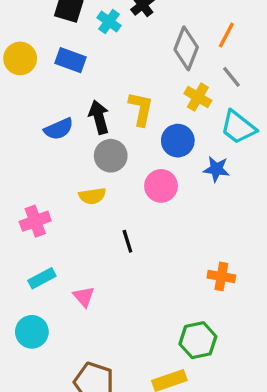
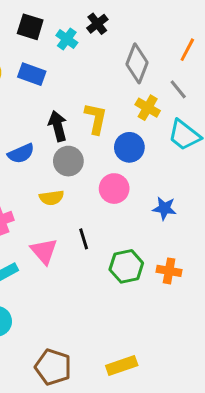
orange line: (226, 35) -> (187, 50), moved
blue semicircle: (59, 129) -> (21, 153), moved
blue star: (216, 169) -> (164, 208), moved
pink triangle: (84, 297) -> (44, 251), moved, size x1.4
green hexagon: (198, 340) -> (126, 266), moved

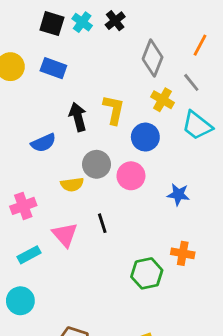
cyan cross: (67, 39) -> (82, 22), moved
gray circle: (68, 161) -> (97, 164), moved
green hexagon: (126, 266) -> (147, 273), moved

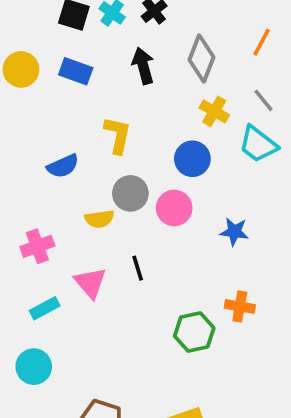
gray line: (191, 82) -> (263, 100), moved
yellow L-shape: (114, 110) -> (118, 135), moved
black arrow: (78, 117) -> (143, 66), moved

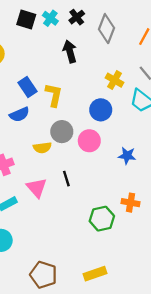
gray diamond: (201, 58) -> (106, 29), moved
blue rectangle: (76, 71) -> (27, 87), moved, turned 36

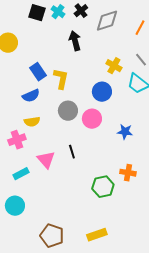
gray diamond: (106, 29) -> (107, 21), turned 50
yellow semicircle: (42, 148) -> (32, 122), moved

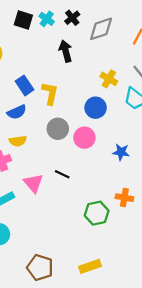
black line: (72, 152) -> (62, 174), turned -48

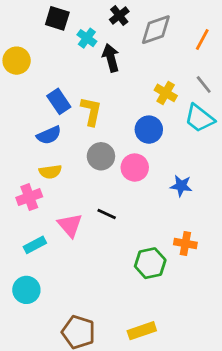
cyan cross: (47, 19) -> (87, 38), moved

